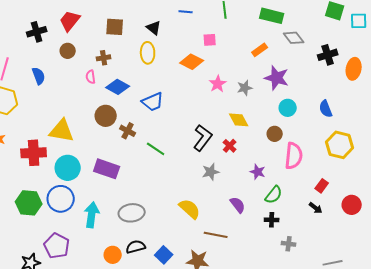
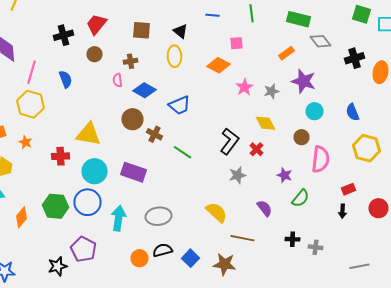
red cross: (34, 153) -> (60, 156), size x0.7
red rectangle: (322, 186) -> (348, 189), turned 32
black arrow: (316, 208) -> (342, 211), turned 56
black cross: (272, 220) -> (292, 239), moved

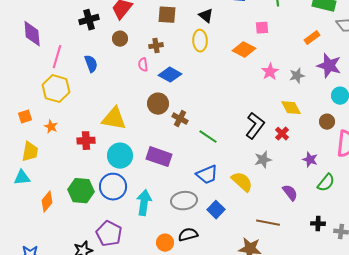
blue trapezoid: (180, 105) -> (207, 175), moved
yellow semicircle: (216, 212) -> (242, 182), moved
blue square: (190, 258) -> (216, 210), moved

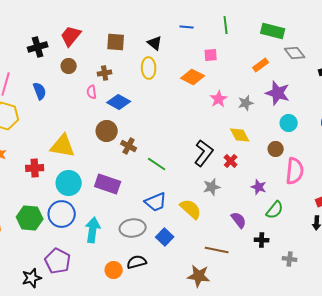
black cross: (318, 224) -> (262, 240), moved

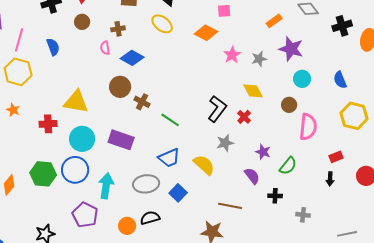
yellow ellipse: (149, 68) -> (162, 24), turned -50
purple star: (259, 187) -> (263, 152), moved
purple pentagon: (58, 261) -> (85, 215), moved

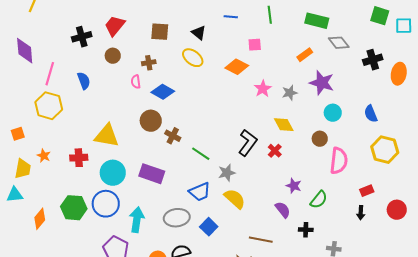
orange star: (13, 110) -> (44, 156), moved
gray star: (225, 143) -> (227, 173), moved

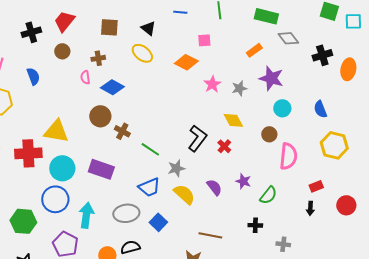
red cross: (79, 158) -> (28, 153), size x1.5
green hexagon: (74, 208) -> (23, 221), moved
purple semicircle: (283, 210) -> (214, 187), moved

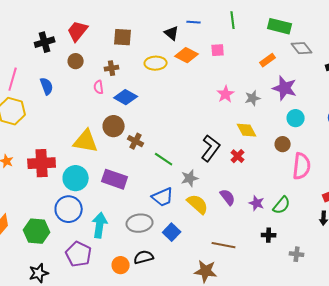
black triangle: (148, 28) -> (172, 33), moved
yellow ellipse: (142, 53) -> (156, 63), turned -40
orange diamond: (186, 62) -> (187, 55), moved
yellow triangle: (56, 131) -> (86, 141), moved
purple star: (243, 181) -> (257, 203), moved

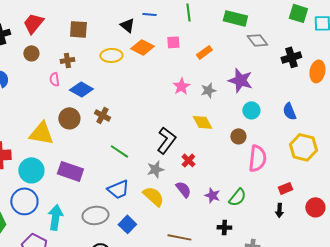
orange rectangle: (268, 60) -> (204, 52), moved
brown cross: (136, 141) -> (102, 115), moved
red cross: (238, 156) -> (188, 160), moved
gray star: (190, 178) -> (155, 169), moved

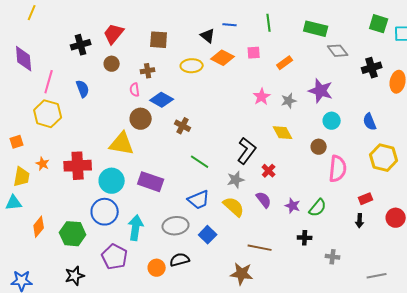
brown circle: (69, 118) -> (141, 119), moved

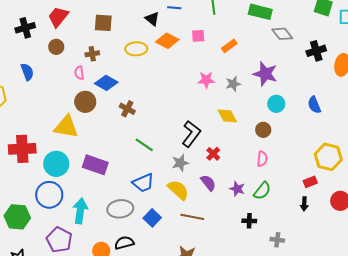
pink star: (262, 97) -> (206, 80), turned 30
yellow hexagon: (384, 158) -> (328, 157), moved
pink semicircle: (338, 169) -> (262, 159), moved, size x0.6
brown line: (260, 248) -> (192, 217), moved

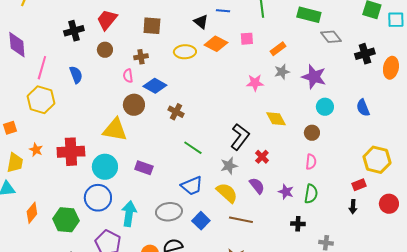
gray star: (233, 84) -> (282, 72), moved
purple rectangle: (95, 165) -> (144, 168), size x0.7
green semicircle: (262, 191) -> (311, 194), turned -30

